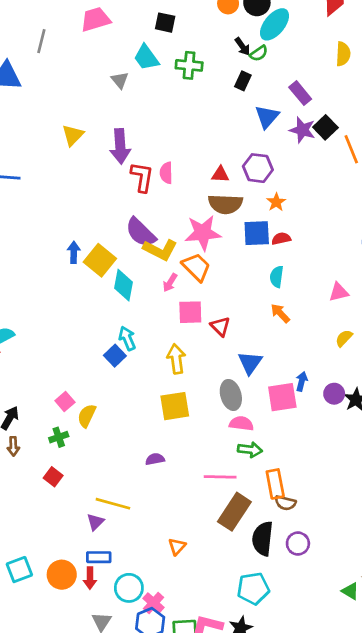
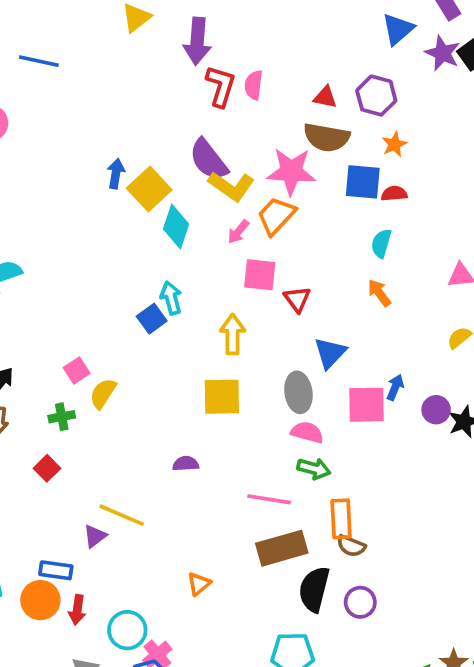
orange trapezoid: (196, 267) -> (276, 216), turned -100
brown rectangle: (234, 512) -> (282, 548), turned 33
blue rectangle: (99, 557) -> (56, 570), moved

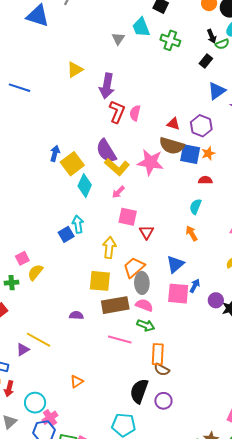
blue square: (363, 182) -> (190, 154), moved
orange trapezoid: (276, 216) -> (134, 267), moved
blue triangle: (330, 353) -> (175, 264), moved
brown rectangle: (282, 548) -> (115, 305), moved

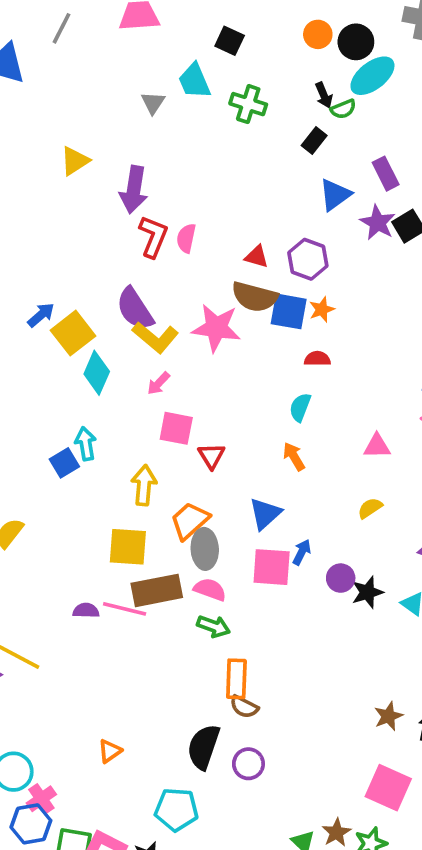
blue arrow: (55, 153) -> (41, 315), turned 35
pink line: (120, 340) -> (125, 609), moved
orange triangle: (77, 382) -> (110, 751), moved

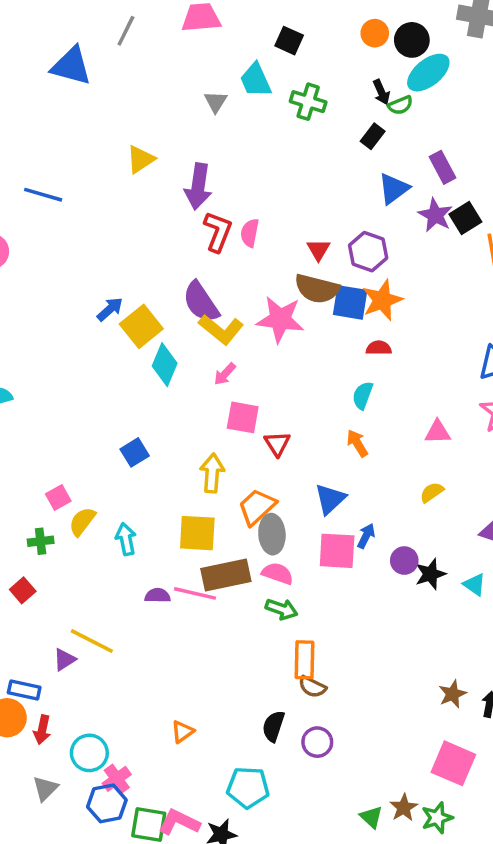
red triangle: (257, 257) -> (318, 250), turned 45
orange star: (322, 309) -> (382, 300), size x1.6
cyan arrow: (86, 444) -> (126, 539), moved
black semicircle: (204, 747) -> (273, 726), size x0.7

